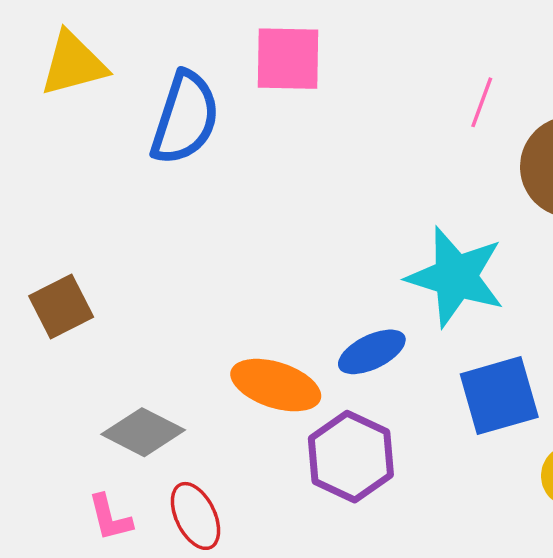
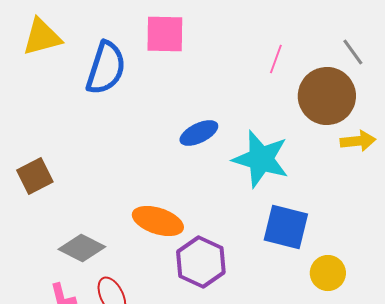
blue ellipse: (372, 352) -> (199, 133), moved
blue square: (499, 396) -> (286, 227), turned 30

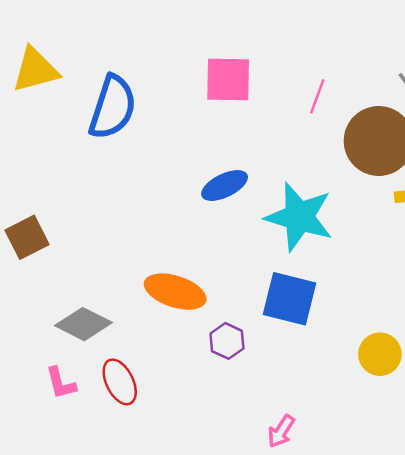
pink square: (165, 34) -> (228, 80), moved
blue square: (286, 227) -> (290, 299), moved
purple hexagon: (201, 262) -> (227, 341), size x0.6

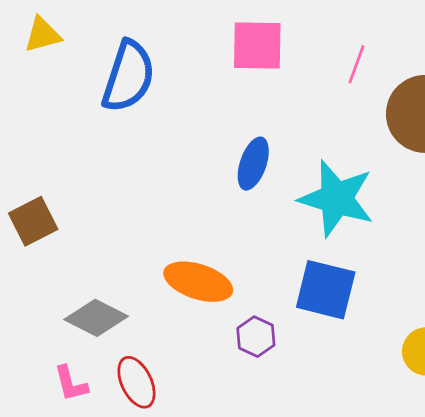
yellow triangle: (35, 70) -> (43, 35), size x0.7
blue ellipse: (225, 186) -> (253, 164), turned -45

